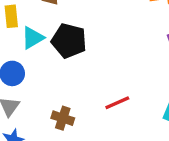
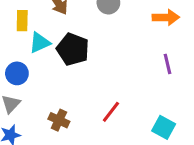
red line: (117, 103) -> (111, 112), turned -35

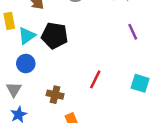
blue circle: (17, 73) -> (26, 64), moved

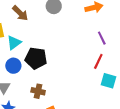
black pentagon: (55, 36) -> (36, 58), moved
red line: (95, 79) -> (98, 61), moved

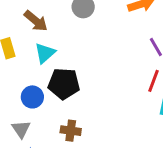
cyan triangle: (14, 43) -> (45, 53), moved

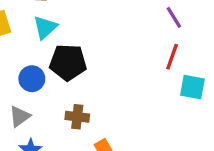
gray triangle: (21, 129) -> (20, 116), turned 30

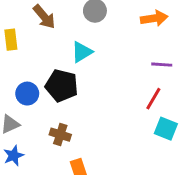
purple line: (174, 17) -> (162, 65), turned -66
cyan triangle: (45, 27) -> (82, 52), moved

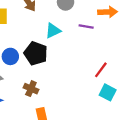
purple line: (162, 65) -> (86, 26), moved

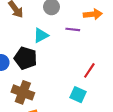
brown cross: (31, 89) -> (23, 92), size x1.5
cyan square: (108, 92) -> (78, 95), moved

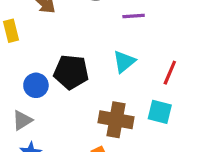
cyan triangle: (41, 35) -> (124, 62), moved
brown cross: (23, 92) -> (116, 120), moved

